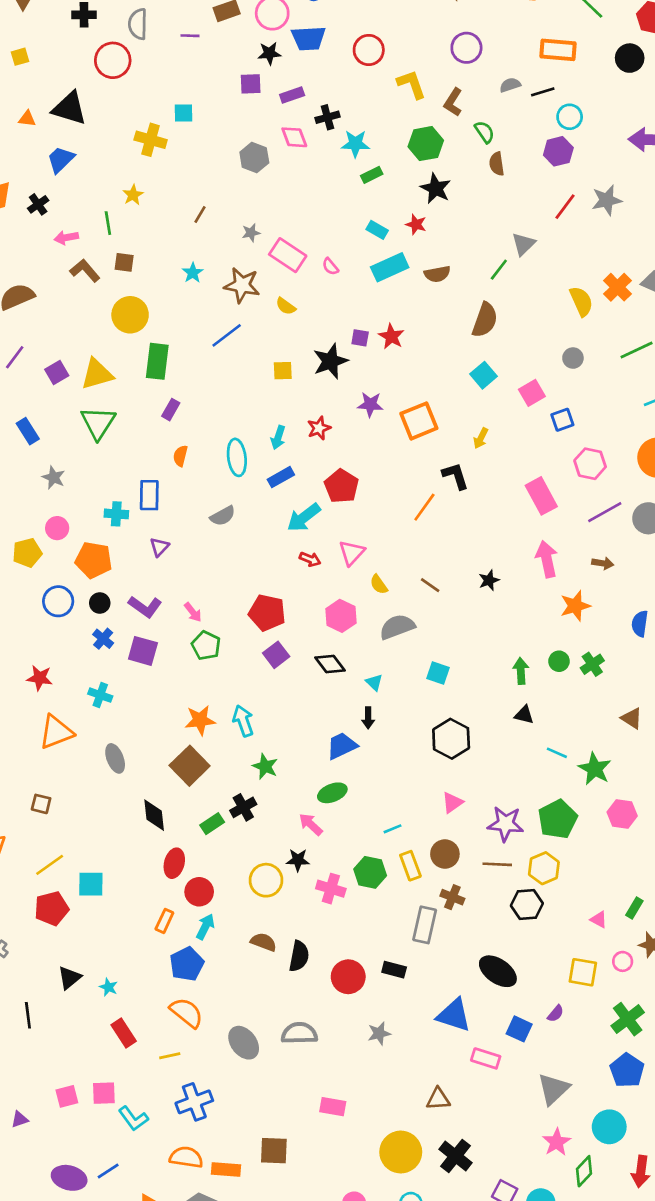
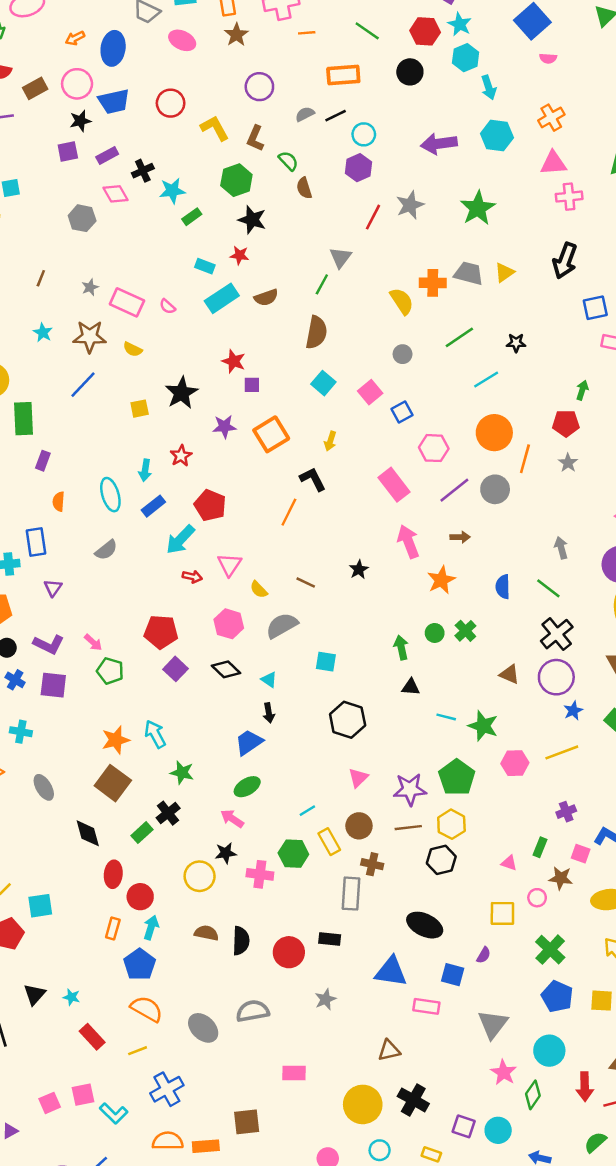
orange cross: (618, 287) -> (433, 283), turned -35
purple square: (360, 338) -> (252, 385), moved

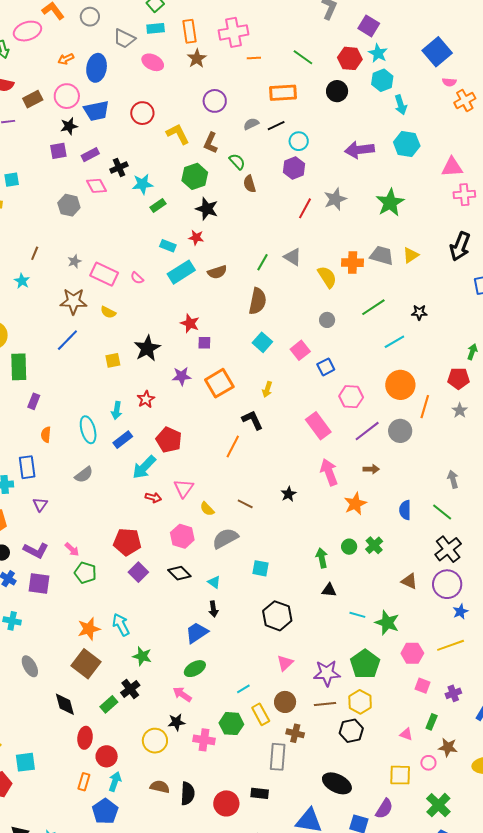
orange cross: (551, 118) -> (465, 100), moved
gray triangle: (341, 257) -> (293, 257), moved, turned -36
cyan star: (43, 333) -> (22, 281), moved
pink square: (581, 854) -> (422, 686), moved
purple semicircle: (484, 955) -> (384, 809), size x1.5

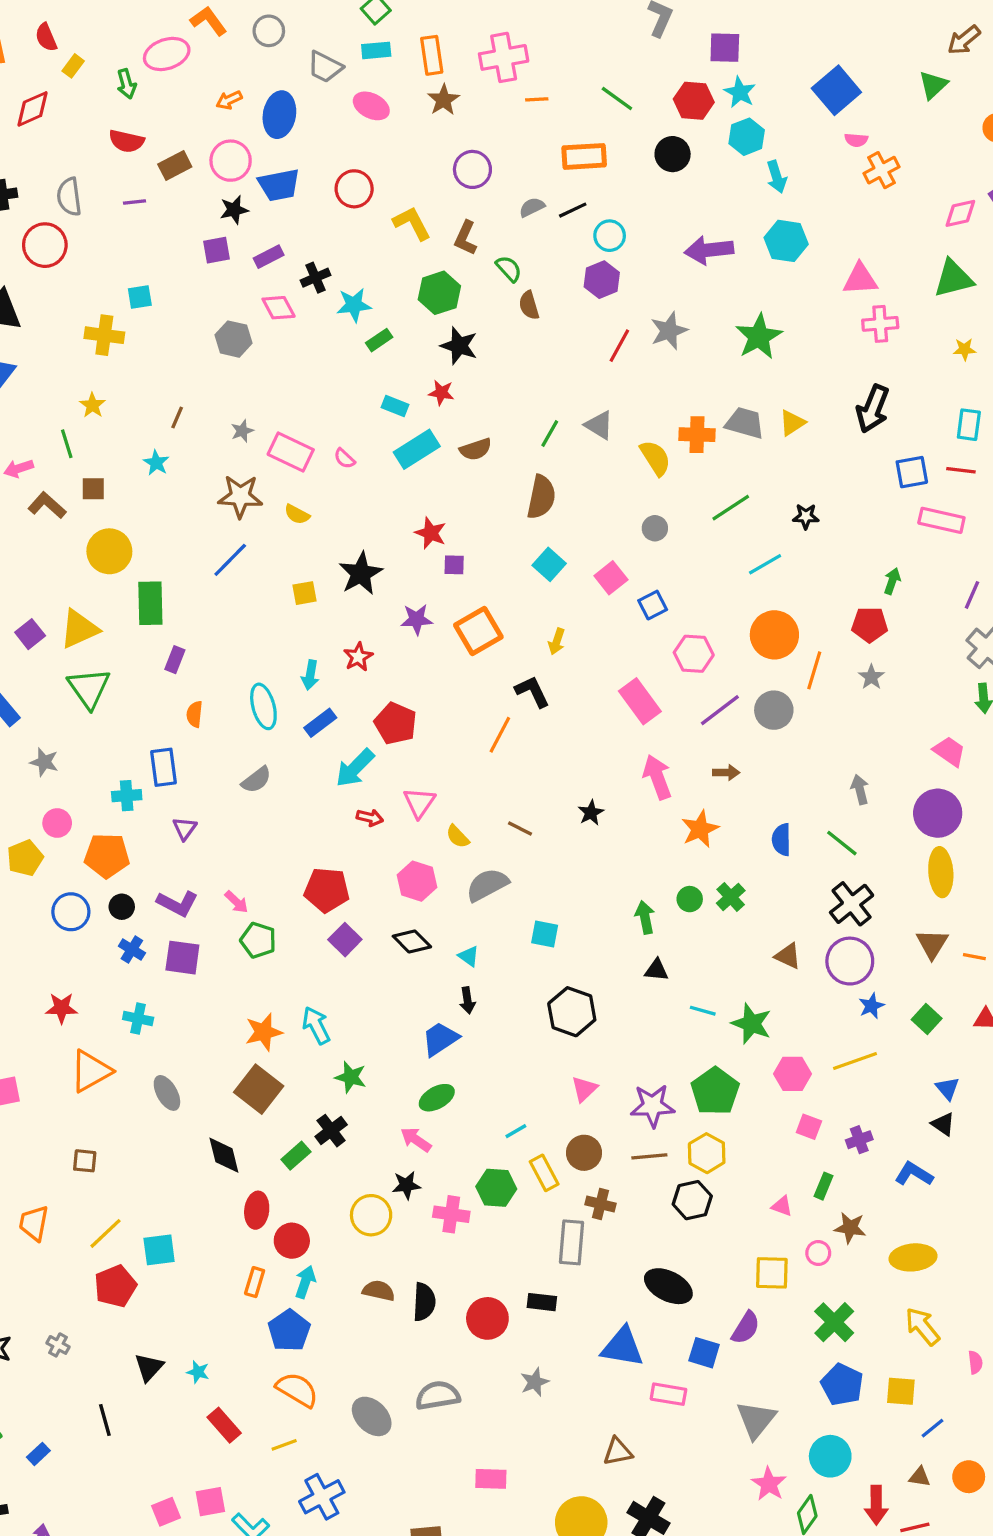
purple square: (369, 26) -> (725, 48), turned -30

